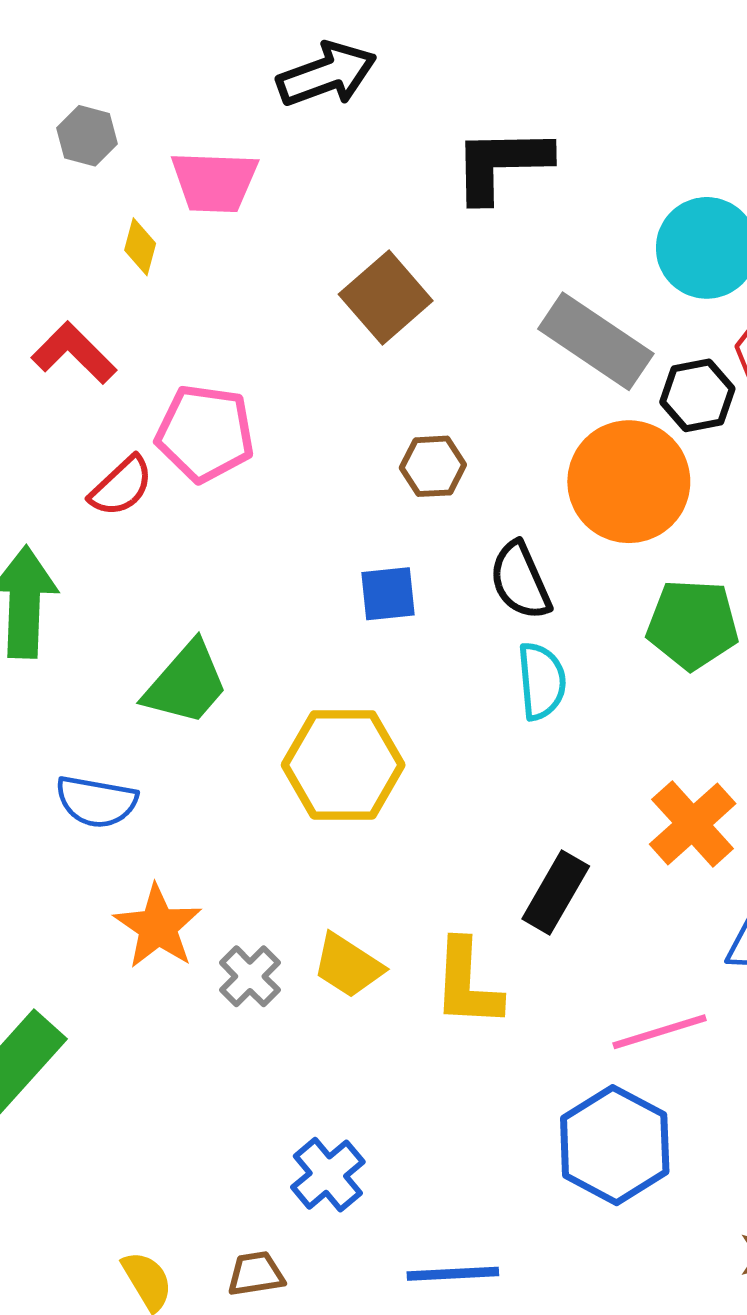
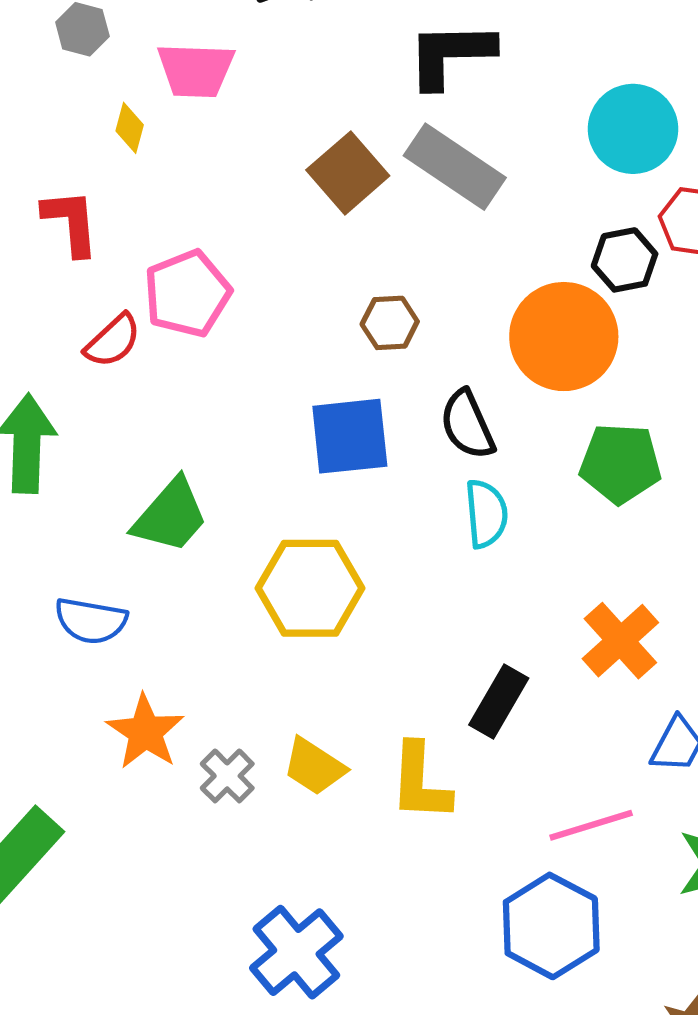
gray rectangle: (596, 341) -> (455, 167), moved
red L-shape: (74, 353) -> (71, 222), turned 40
pink pentagon: (205, 433) -> (187, 294), turned -30
blue square: (388, 594) -> (350, 436), size x1.6
blue cross: (328, 1175) -> (296, 952), size x1.4

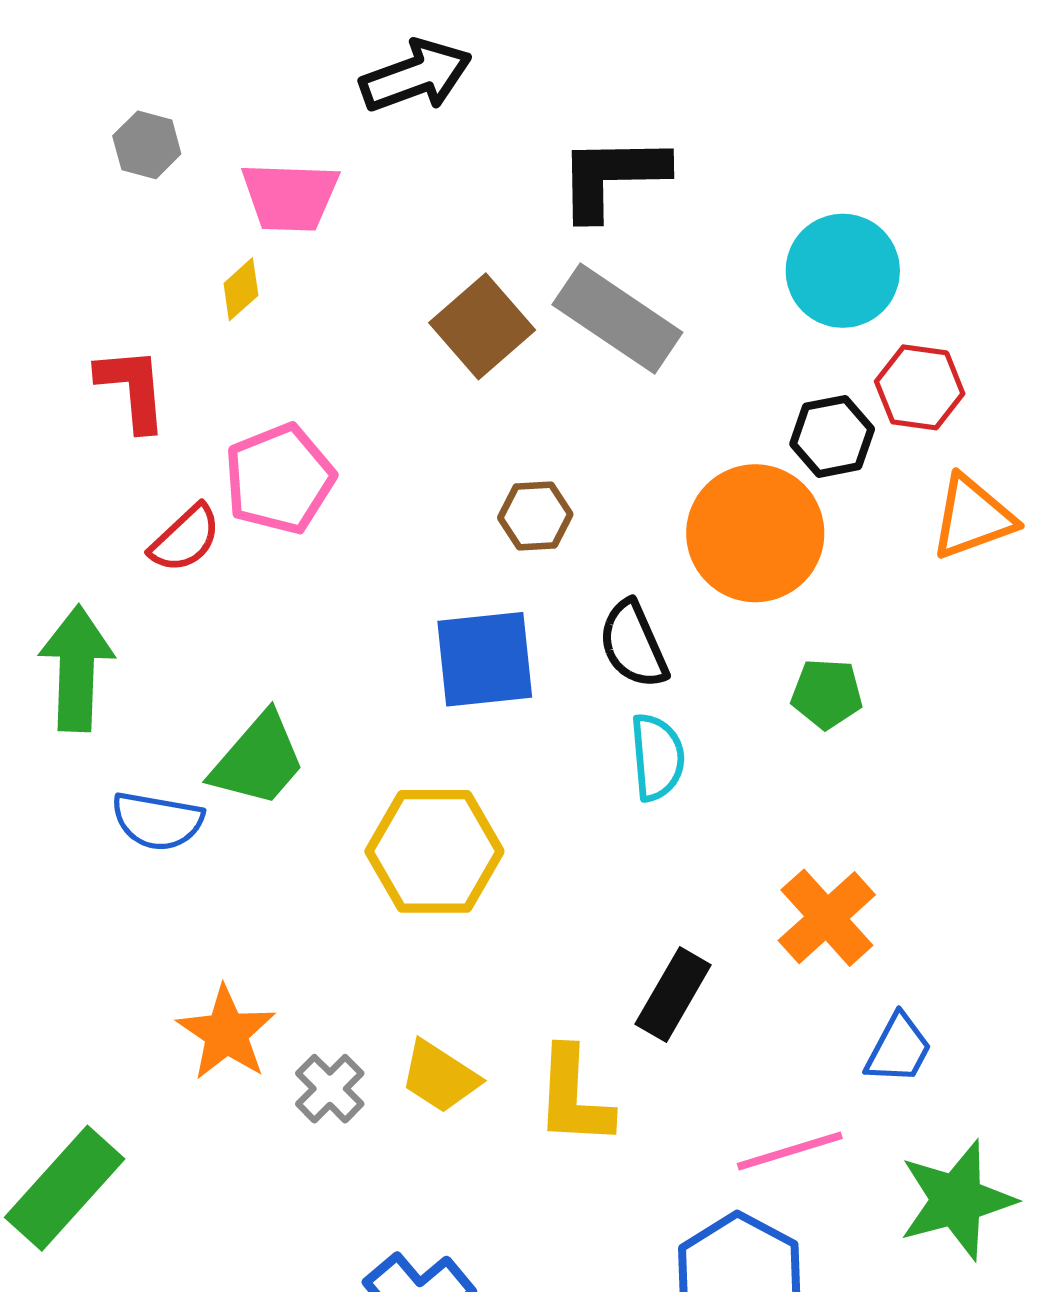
yellow diamond: (130, 128) -> (241, 289), moved, turned 33
green pentagon: (620, 463) -> (827, 694), size x0.7
blue semicircle: (91, 621) -> (157, 821), moved

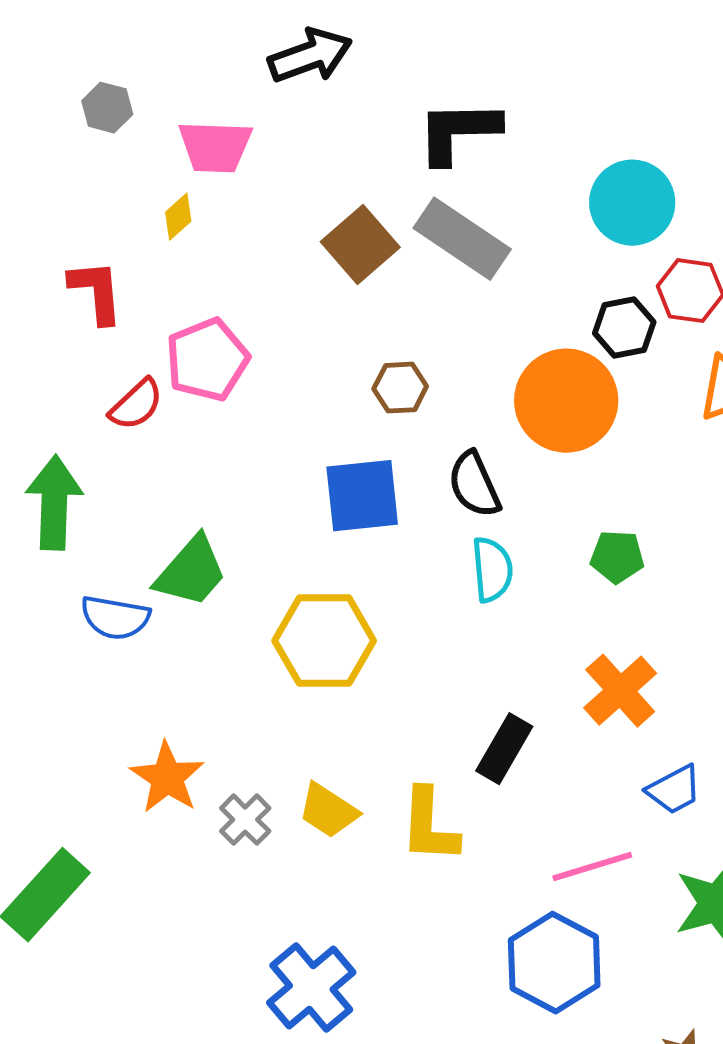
green pentagon: (827, 694) -> (617, 557), moved
blue trapezoid: (898, 1049) -> (674, 790), turned 34

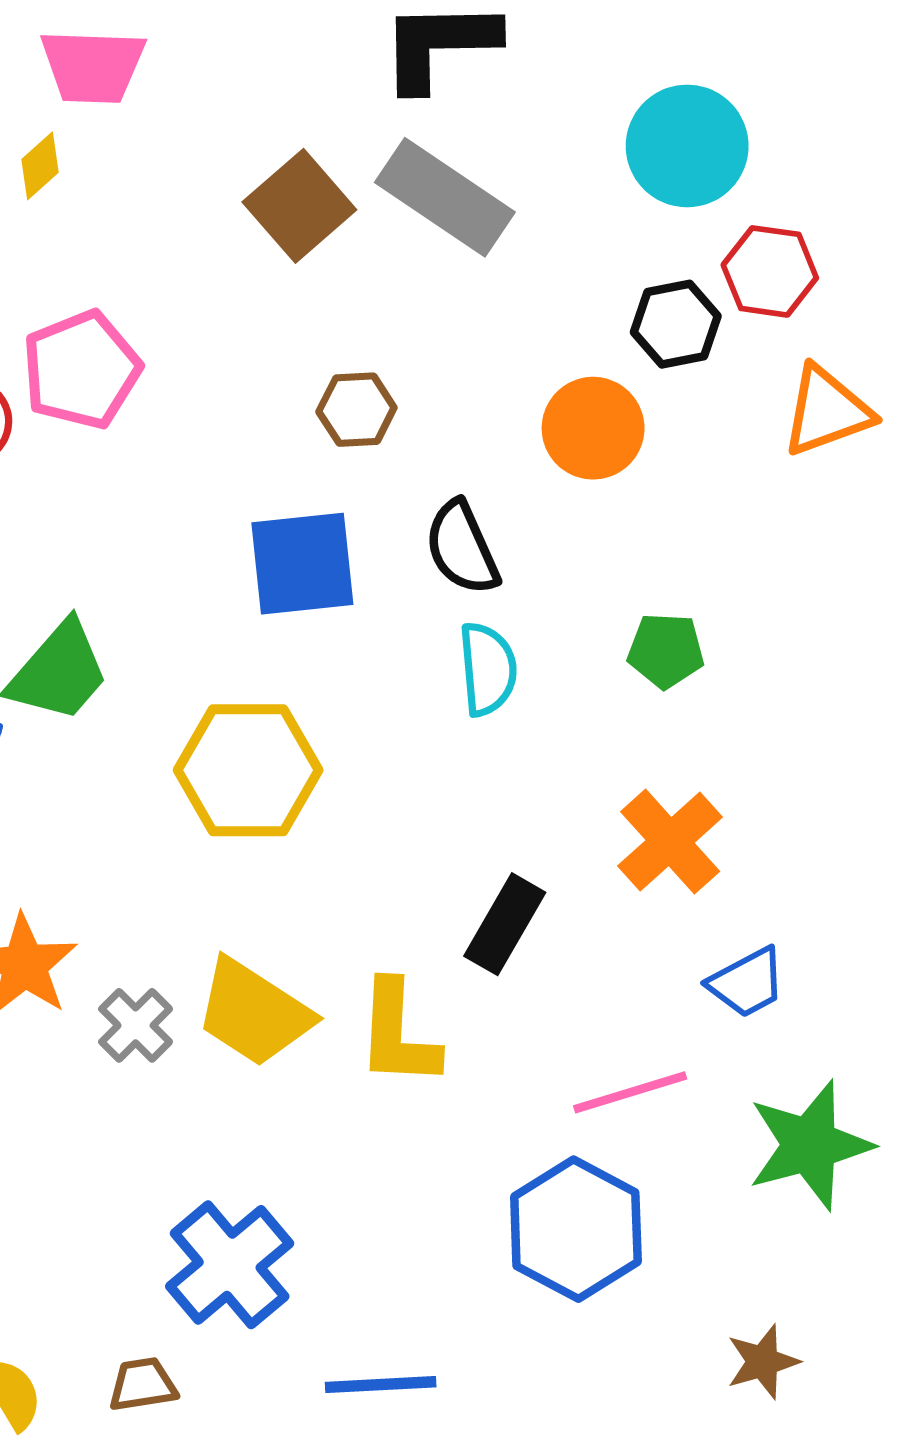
orange circle: (566, 401) -> (593, 428), size x0.7
yellow trapezoid: (328, 811) -> (254, 1013), size x1.4

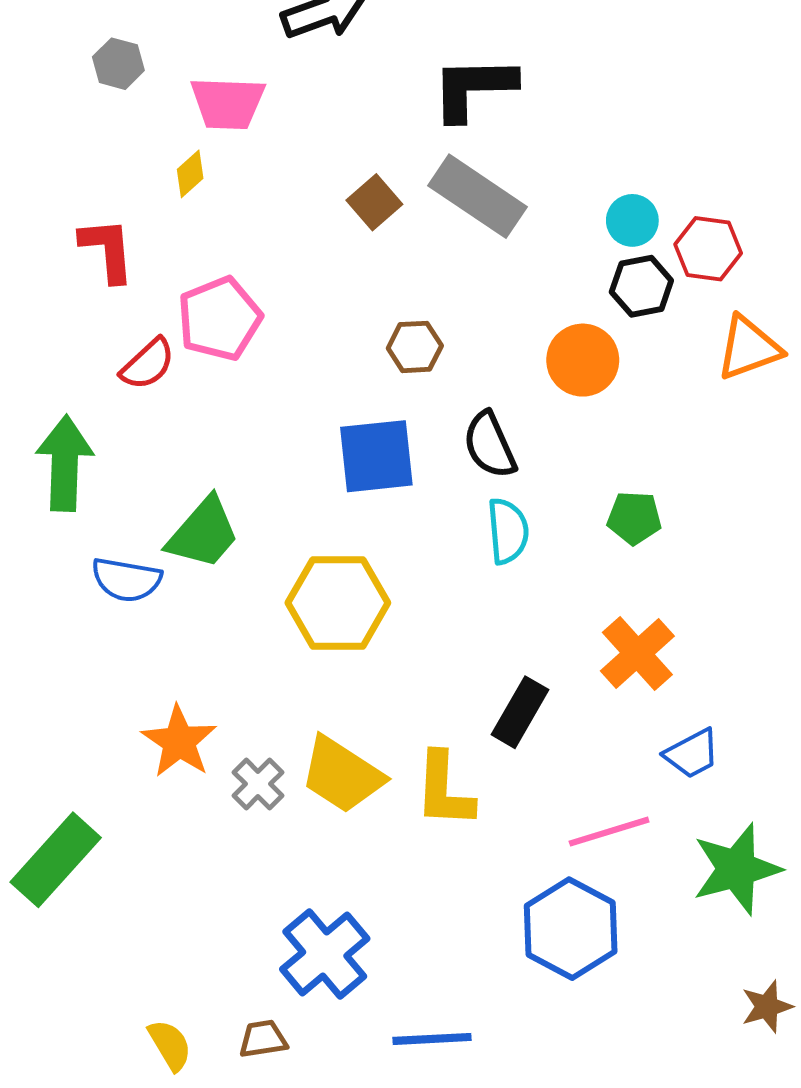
cyan circle: (687, 146) -> (632, 220), moved, size x0.6
brown square: (299, 206) -> (374, 202), size x0.7
brown star: (763, 1362) -> (767, 1007), moved

